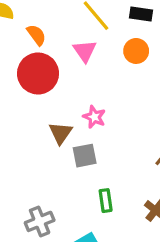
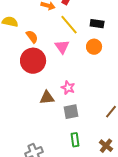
brown triangle: (61, 133) -> (47, 98), turned 49
gray square: (85, 156) -> (71, 112), moved

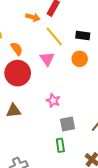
brown triangle: (47, 98) -> (14, 111), moved
gray square: (71, 112) -> (67, 124), moved
green rectangle: (75, 140) -> (60, 145), moved

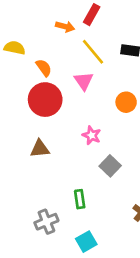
orange circle: (80, 59) -> (126, 102), moved
gray square: (67, 124) -> (110, 166), turned -35
green rectangle: (60, 145) -> (80, 199), moved

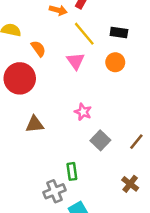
red circle: (45, 100) -> (20, 78), moved
orange circle: (126, 102) -> (115, 62), moved
gray cross: (46, 222) -> (54, 191), moved

